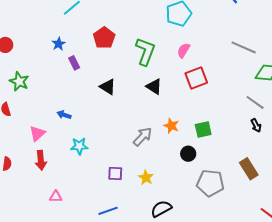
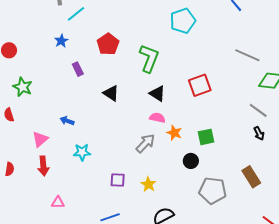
blue star: (59, 44) -> (61, 41), moved
pink semicircle: (184, 50) -> (157, 118), moved, turned 70

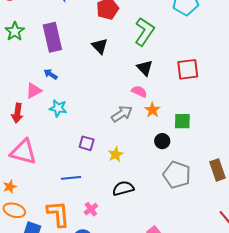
purple rectangle: (78, 69) -> (52, 37), moved, size x2.0
black triangle: (111, 93) -> (100, 46), moved
pink triangle: (40, 139) -> (34, 91), moved
pink triangle: (58, 202) -> (23, 152), size x2.0

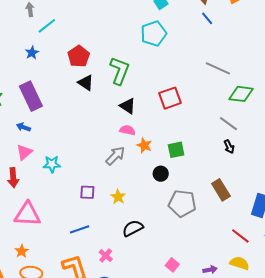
black triangle: (100, 46) -> (86, 83), moved
blue arrow: (51, 74) -> (23, 127), moved

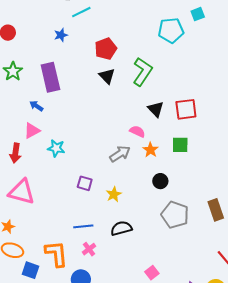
cyan pentagon: (154, 34) -> (171, 30), moved
black triangle: (128, 106) -> (156, 109), moved
green square: (176, 150) -> (180, 145), moved
blue line: (80, 229) -> (83, 226), moved

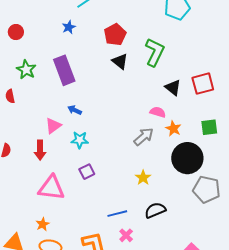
blue arrow: (36, 106) -> (75, 110), moved
green square: (180, 145) -> (209, 127), moved
black circle: (160, 181) -> (187, 158), size x2.0
purple square: (85, 183) -> (87, 172), moved, turned -35

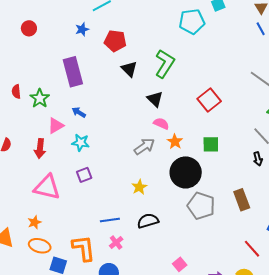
red pentagon: (115, 35) -> (115, 41), moved, turned 30
green star: (26, 70) -> (40, 98), moved
red square: (203, 84) -> (209, 100), turned -30
black triangle: (173, 88) -> (155, 99), moved

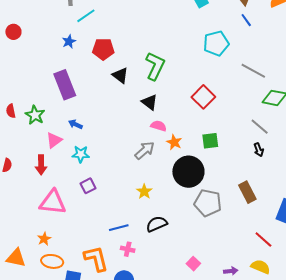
cyan pentagon: (192, 22) -> (216, 43), moved
red circle: (29, 28) -> (13, 32), moved
pink cross: (116, 242) -> (128, 249), turned -32

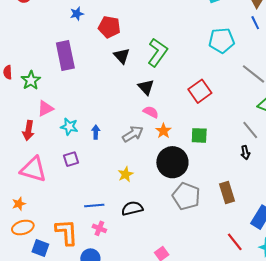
blue arrow: (75, 124) -> (96, 132), moved, turned 56
orange ellipse: (52, 261) -> (23, 227), turned -35

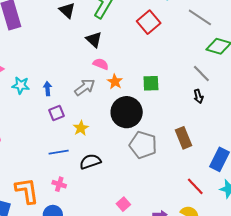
red square: (200, 91) -> (149, 22), moved
purple square: (71, 159) -> (56, 113), moved
blue line: (94, 206) -> (59, 152), moved

